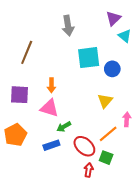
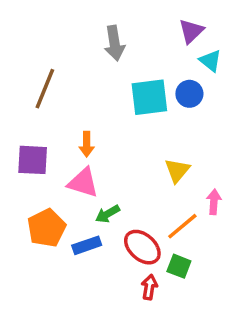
blue circle: (112, 69) -> (189, 94), moved
orange pentagon: (15, 135) -> (47, 228), moved

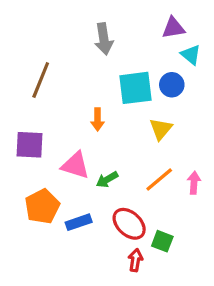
purple triangle: (191, 31) -> (173, 28), turned 35
orange arrow: (87, 144) -> (98, 120), moved
yellow triangle: (177, 170) -> (161, 129), moved
green arrow: (108, 214) -> (107, 180), moved
orange line: (182, 226) -> (159, 180), moved

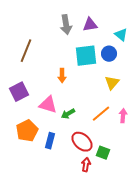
purple triangle: (173, 28) -> (90, 25), moved
yellow triangle: (161, 129) -> (112, 83), moved
purple square: (30, 145) -> (19, 92), turned -30
blue rectangle: (79, 222) -> (50, 141), turned -56

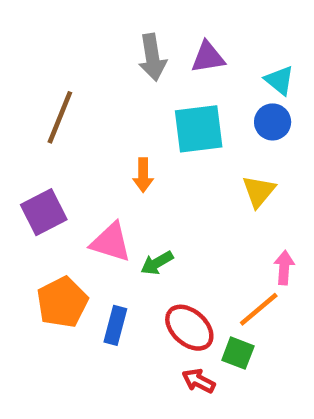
blue circle: (109, 54) -> (273, 122), moved
orange line: (101, 114) -> (259, 309), moved
red arrow: (86, 165) -> (199, 381), turned -72

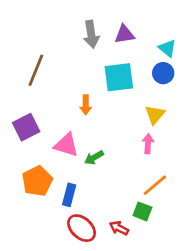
pink arrow: (284, 268) -> (148, 144), moved
red ellipse: (189, 328) -> (82, 228), moved

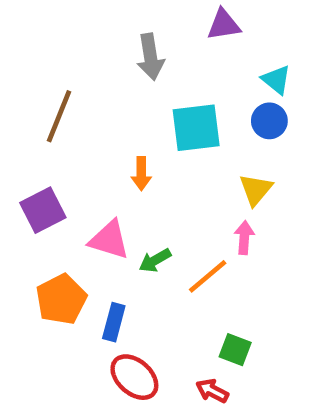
purple triangle: (124, 34) -> (224, 25), moved
orange line: (155, 185) -> (208, 276), moved
red arrow: (119, 228) -> (212, 391), moved

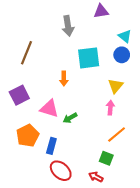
orange line: (208, 276) -> (117, 134), moved

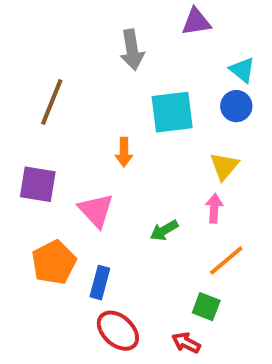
purple square: (19, 95) -> (38, 184), turned 36
pink triangle: (49, 109) -> (96, 210), turned 30
green arrow: (70, 118) -> (164, 230), moved

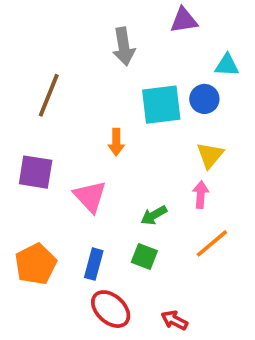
cyan triangle: (242, 70) -> (227, 65), turned -36
blue circle: (236, 106) -> (204, 99), moved
orange pentagon: (54, 262) -> (36, 264), moved
green square: (206, 307) -> (144, 257), moved

